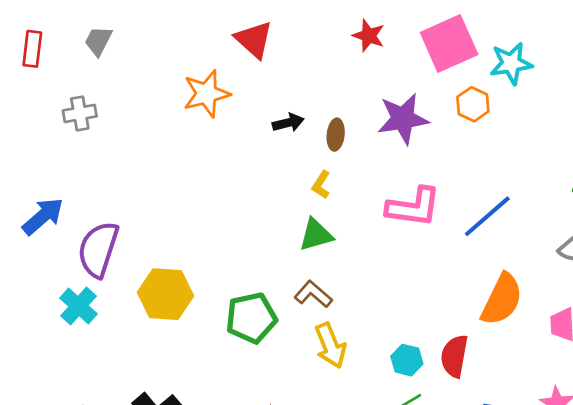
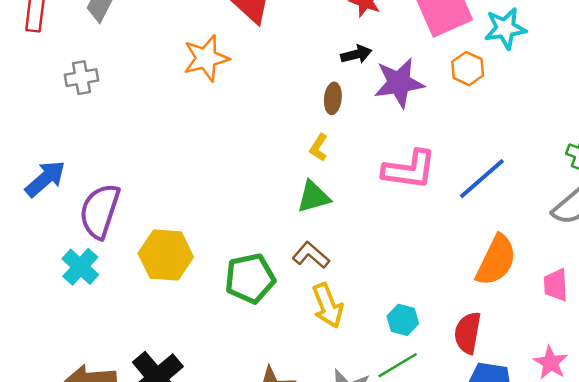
black arrow: (288, 123) -> (356, 54), moved
red semicircle: (454, 356) -> (468, 333), moved

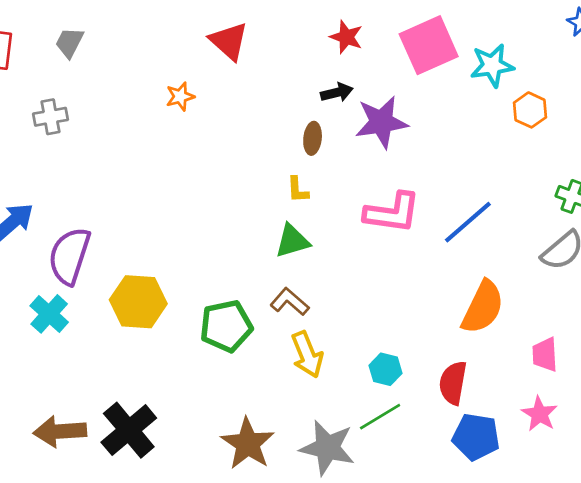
orange star: (206, 58) -> (180, 96), size x0.6
orange hexagon: (468, 69) -> (530, 110), moved
yellow L-shape: (319, 148) -> (298, 190), turned -36
pink trapezoid: (556, 285) -> (545, 354), moved

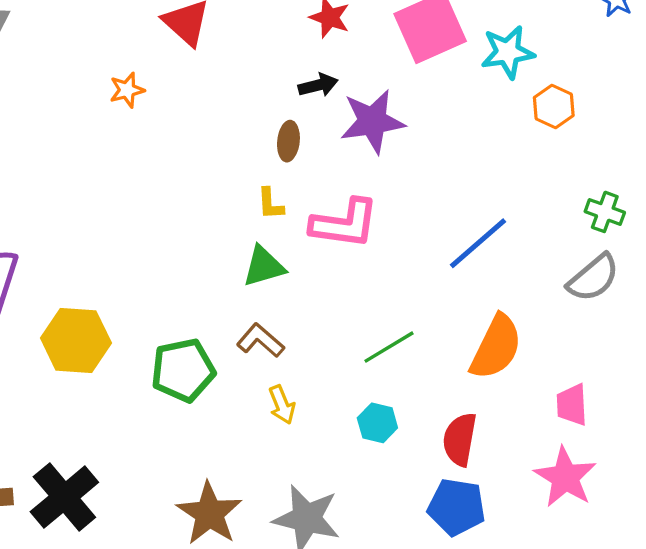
pink L-shape: (392, 213) -> (344, 224), moved
yellow arrow: (307, 354) -> (282, 405), size x0.7
pink star: (539, 414) -> (565, 477), size x1.4
green line: (380, 417) -> (389, 347), moved
blue pentagon: (476, 437) -> (457, 507), moved

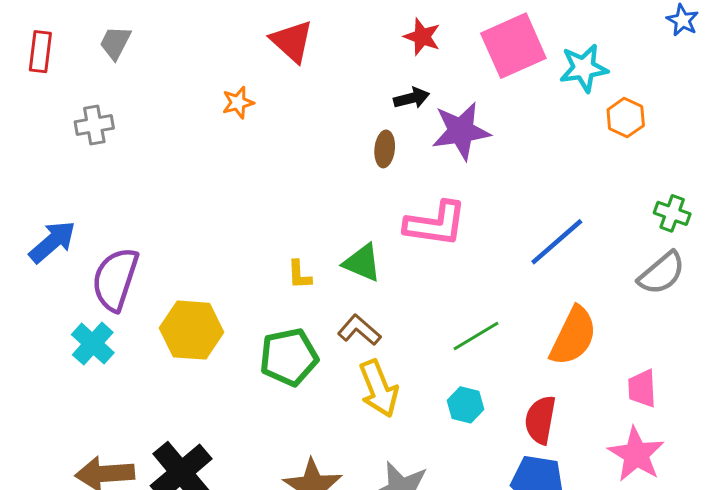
yellow L-shape: (270, 204) -> (299, 275), moved
green triangle: (264, 266) -> (362, 263), turned 39
yellow arrow: (282, 405) -> (379, 388), size x1.6

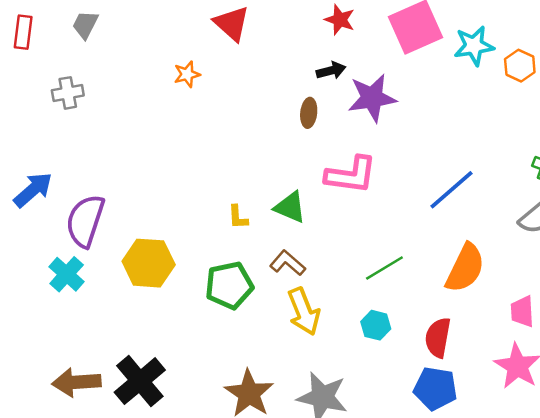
orange hexagon: (626, 118) -> (520, 66), moved

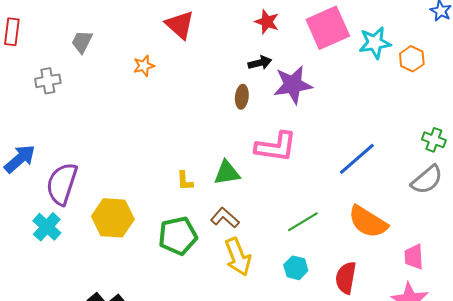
gray trapezoid: (85, 25) -> (82, 42), moved
green triangle: (290, 207) -> (227, 173), turned -32
orange semicircle: (465, 268) -> (368, 222), turned 96

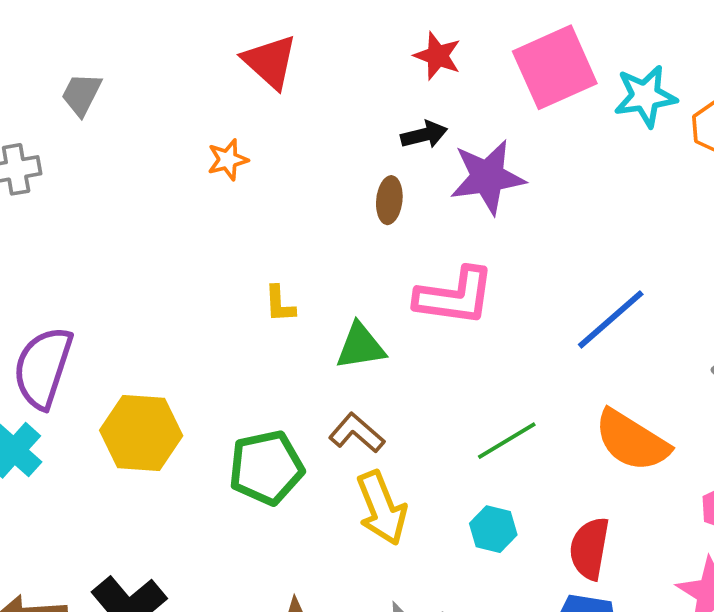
orange star: (144, 66) -> (228, 160), moved
yellow L-shape: (185, 181) -> (280, 304), moved

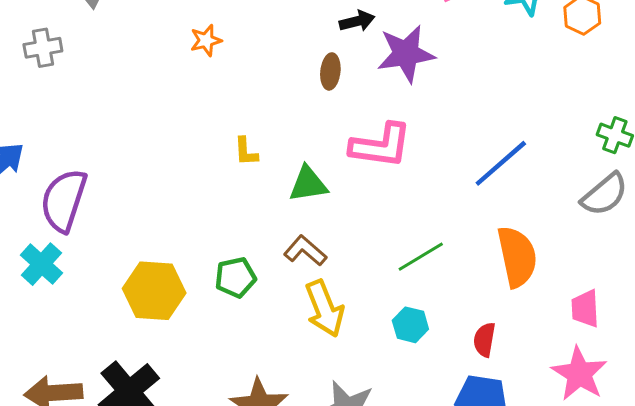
yellow hexagon: (141, 433) -> (154, 291), moved
orange semicircle: (632, 441) -> (517, 257), turned -134
green pentagon: (266, 468) -> (236, 277), size x0.7
red semicircle: (589, 548) -> (484, 340), size x0.7

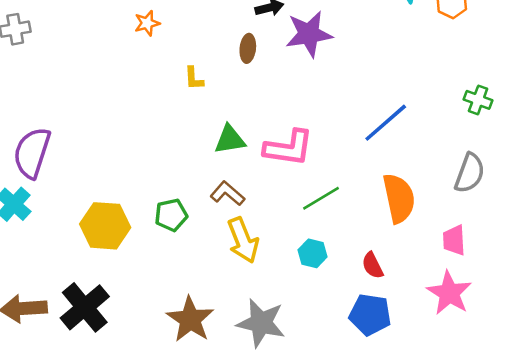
pink L-shape: (381, 146) -> (289, 148), moved
yellow L-shape: (246, 151) -> (194, 78), moved
gray semicircle: (604, 194) -> (470, 173), moved, turned -30
red semicircle: (484, 340) -> (373, 265), turned -36

